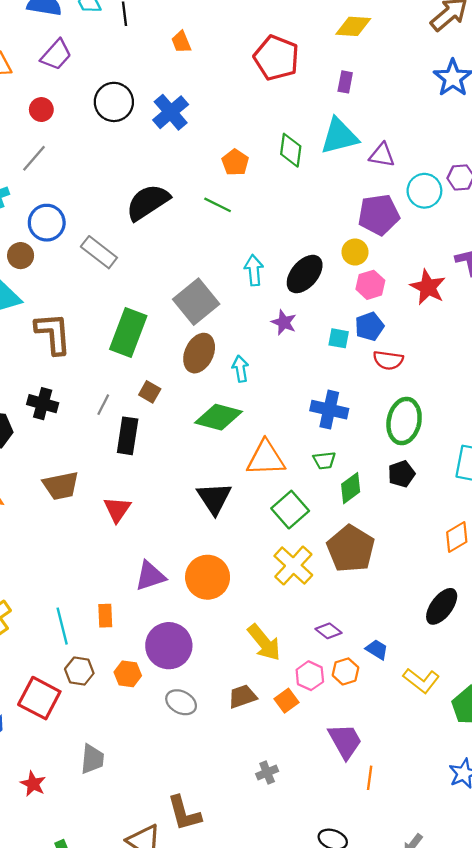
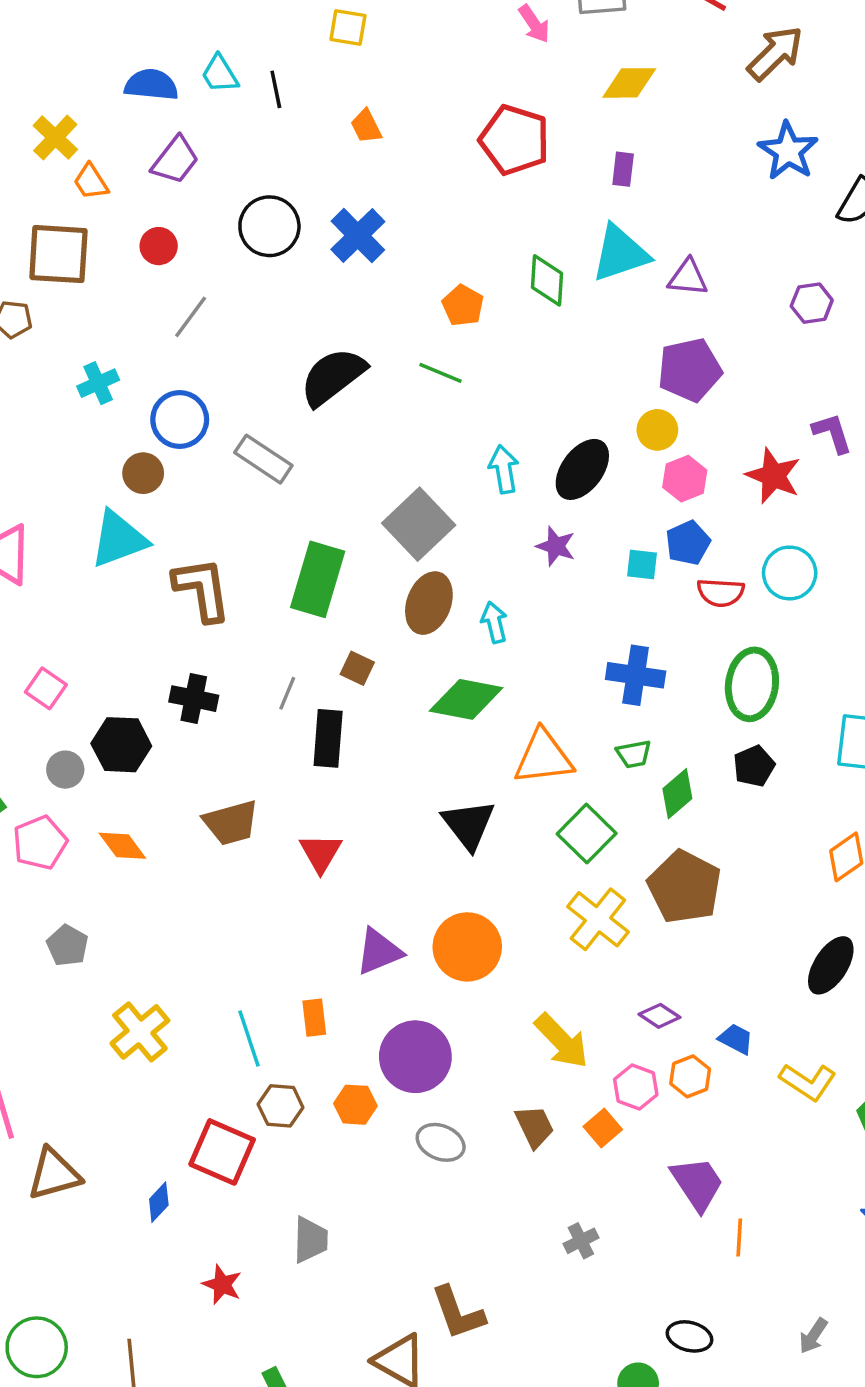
gray line: (34, 158) -> (191, 317), moved
cyan circle: (424, 191) -> (790, 573), moved
brown trapezoid: (242, 696) -> (534, 1127), turned 88

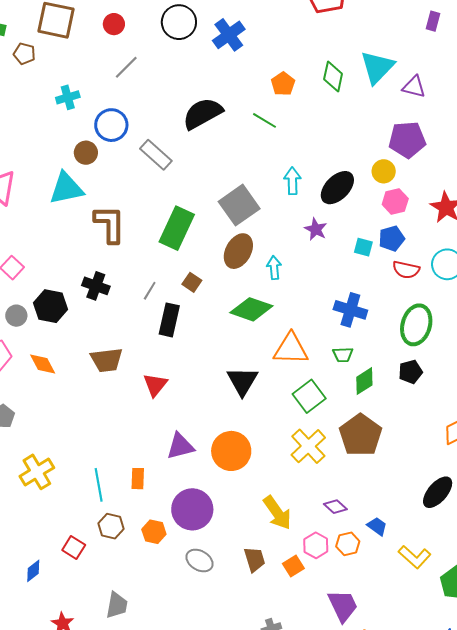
purple rectangle: (623, 169) -> (433, 21), moved
cyan triangle: (620, 253) -> (377, 67), turned -36
red square: (222, 1152) -> (74, 548), size x0.6

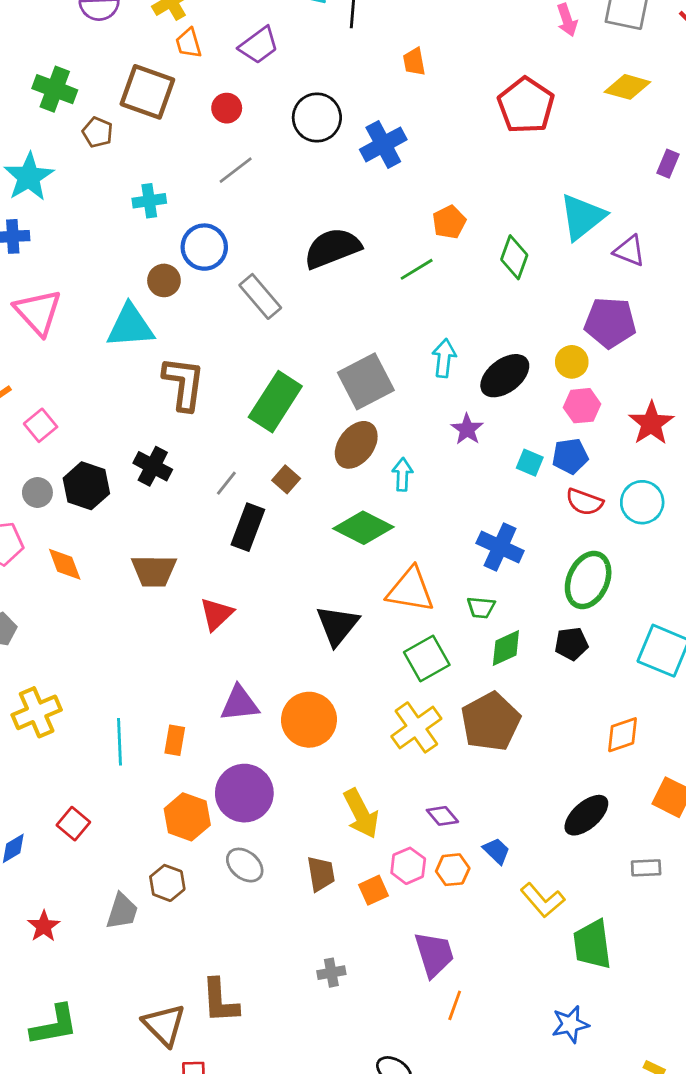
green diamond: (333, 77) -> (514, 257), moved
green line: (264, 120) -> (417, 269), turned -70
brown hexagon: (111, 526) -> (167, 883), moved
orange hexagon: (154, 532) -> (187, 817), size x1.4

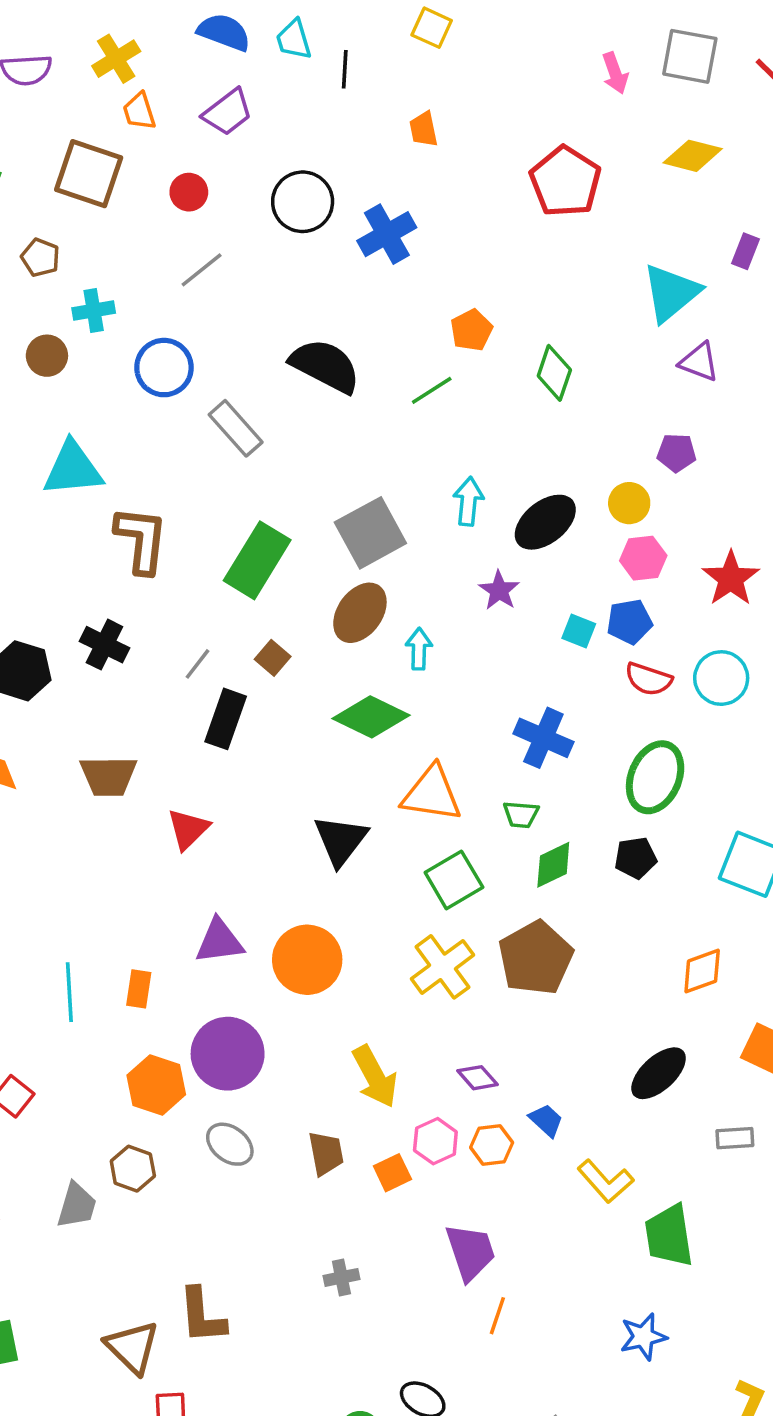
brown pentagon: (98, 132) -> (40, 257), moved
cyan triangle: (582, 217) -> (671, 293), moved
black semicircle: (332, 248) -> (325, 366), turned 50
brown circle: (164, 280) -> (47, 356), moved
purple pentagon: (610, 323) -> (677, 453), size x0.6

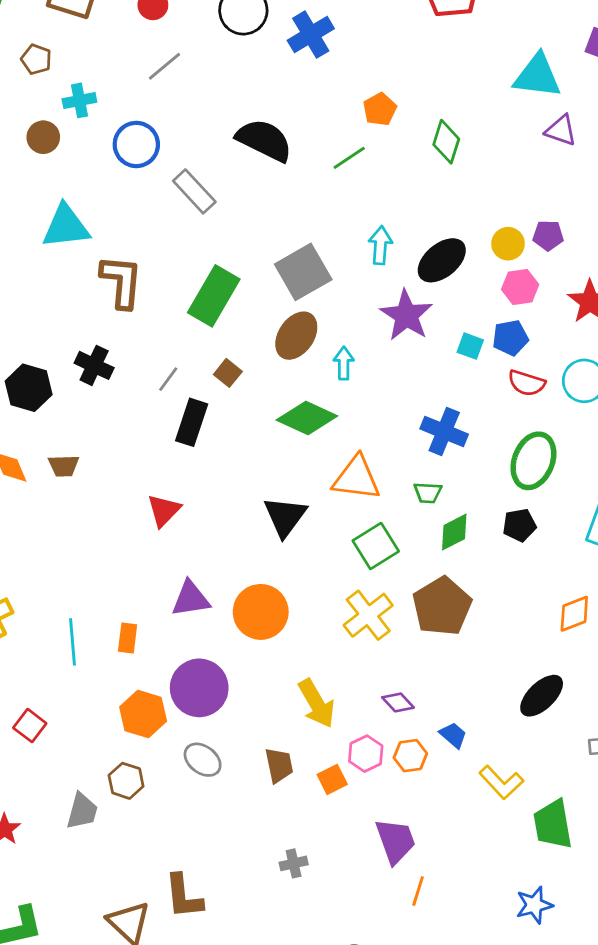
cyan triangle: (671, 293) -> (537, 76), turned 48
purple pentagon: (677, 453) -> (548, 235), moved
purple star: (499, 590) -> (406, 315), size x1.6
brown trapezoid: (108, 776) -> (64, 466), moved, size x0.7

